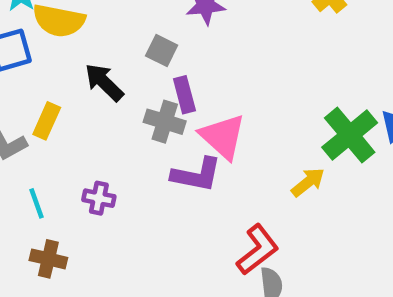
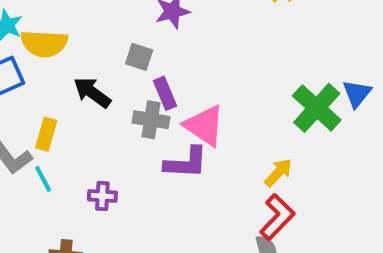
yellow arrow: (308, 182) -> (278, 172), moved
cyan line: (37, 203) -> (43, 179), moved
red L-shape: (258, 250) -> (277, 217), moved

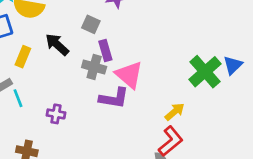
yellow rectangle: (46, 134) -> (23, 57), moved

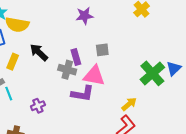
gray square: (91, 24) -> (102, 50), moved, turned -32
pink triangle: (129, 75) -> (94, 76), turned -30
purple cross: (56, 114) -> (38, 106), turned -32

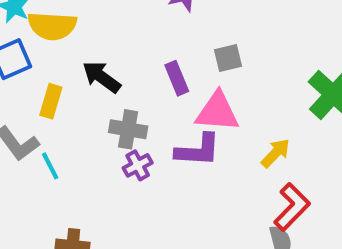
gray cross: (67, 70) -> (128, 129), moved
yellow arrow: (129, 104) -> (276, 153), moved
purple cross: (38, 106) -> (138, 165), moved

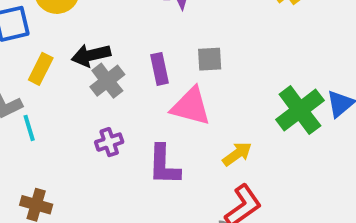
black arrow: (101, 77) -> (91, 55), turned -60
gray cross: (128, 129) -> (107, 81), moved, turned 32
purple L-shape: (198, 150) -> (164, 165), moved, turned 78

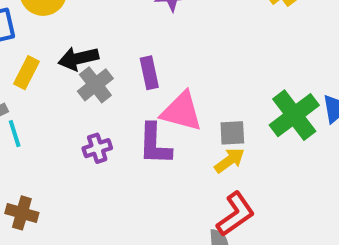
gray square: (210, 59) -> (232, 133), moved
purple L-shape: (164, 165) -> (155, 144), moved

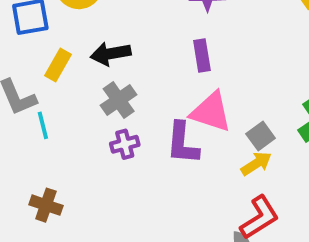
purple rectangle: (149, 73) -> (202, 55), moved
gray cross: (95, 85) -> (119, 100), moved
gray square: (232, 133) -> (261, 136), turned -36

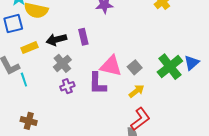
purple rectangle: (202, 55) -> (83, 37), moved
yellow rectangle: (58, 65) -> (29, 48), turned 42
gray square: (261, 136) -> (135, 67), moved

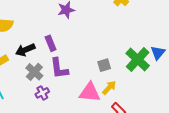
pink triangle: (111, 66) -> (90, 92), moved
gray square: (135, 67) -> (104, 65), turned 32
purple L-shape: (97, 83) -> (59, 68), moved

